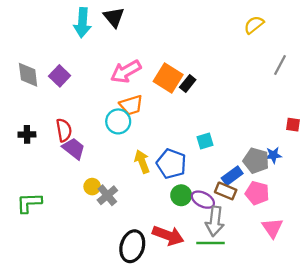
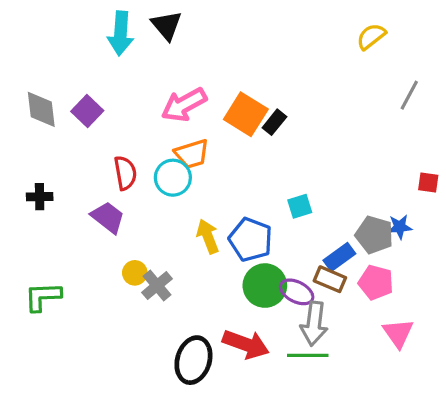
red semicircle: (64, 130) -> (125, 173), moved
green circle: (181, 195) -> (265, 286), size x1.4

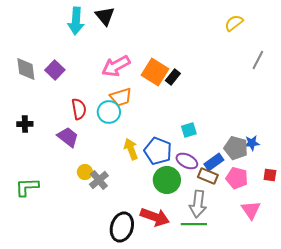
red square: (428, 182) -> (270, 175), moved
purple ellipse: (297, 292) -> (187, 161), moved

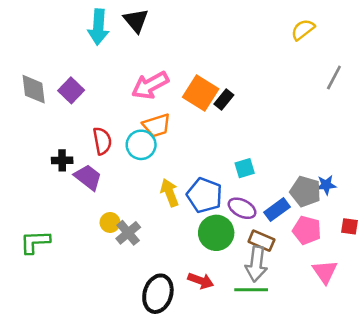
black cross: (25, 124) -> (62, 160), moved
brown rectangle: (208, 176) -> (261, 241), moved
red arrow: (155, 217) -> (201, 281), size x0.7

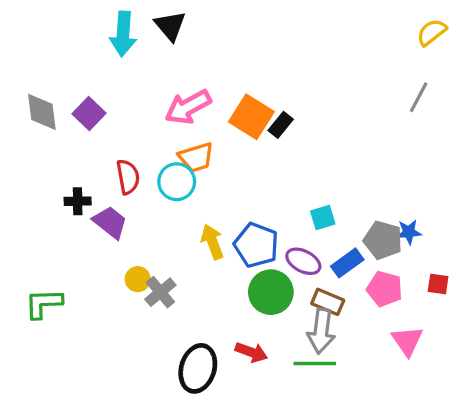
yellow semicircle: (303, 30) -> (432, 32), moved
cyan square: (245, 168) -> (323, 217), moved

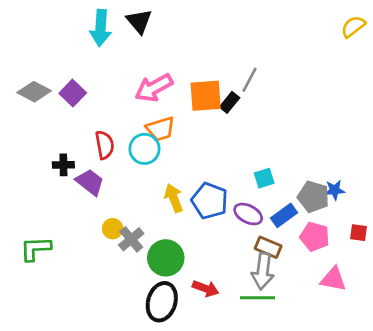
gray line: (419, 97) -> (249, 80), moved
gray diamond: (42, 112) -> (34, 92), turned -56
orange square: (251, 117) -> (206, 96), turned -36
green circle: (271, 292) -> (166, 258), moved
pink triangle: (407, 341) -> (333, 279), turned -44

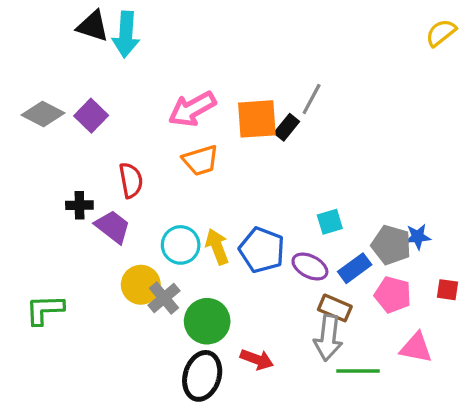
black triangle: (139, 21) -> (93, 26), moved, turned -32
cyan circle: (144, 149) -> (181, 245), moved
yellow circle: (113, 229) -> (141, 285), size x1.5
green line: (257, 298) -> (358, 371), moved

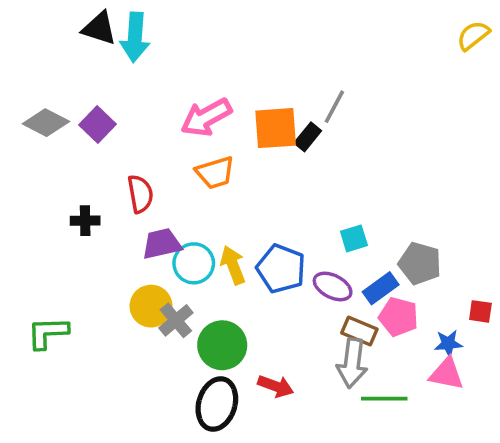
purple trapezoid: (113, 227) -> (162, 244), moved, turned -51
blue star: (418, 237) -> (448, 343), moved
pink pentagon: (393, 295) -> (398, 317), moved

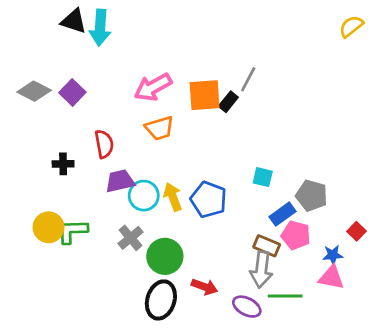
cyan square: (354, 238) -> (263, 177), turned 30
purple ellipse: (333, 286) -> (247, 307), moved
yellow circle: (151, 306) -> (49, 227), moved
red square: (480, 311) -> (357, 231), turned 36
green L-shape: (48, 333) -> (72, 231), moved

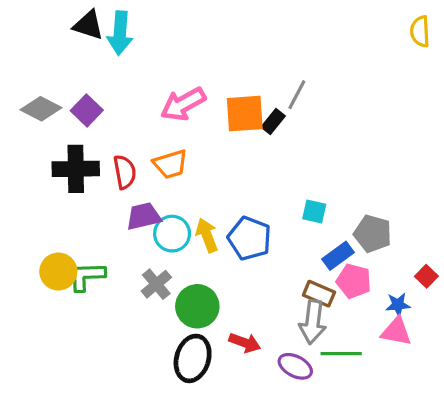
yellow semicircle: (351, 26) -> (420, 31), turned -55
orange trapezoid: (160, 128) -> (170, 164), moved
black cross: (63, 164) -> (76, 169), moved, size x1.8

